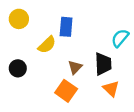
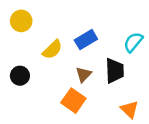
blue rectangle: (66, 27) -> (86, 40), moved, turned 54
orange triangle: (111, 89) -> (130, 109), moved

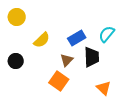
blue rectangle: (86, 40) -> (77, 38), moved

